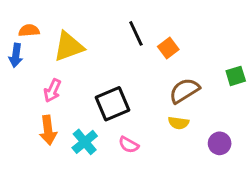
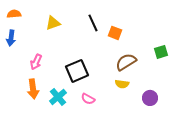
orange semicircle: (29, 30) -> (14, 14), moved
yellow triangle: (69, 47) -> (53, 23), moved, size x0.7
orange square: (168, 48) -> (115, 33), turned -32

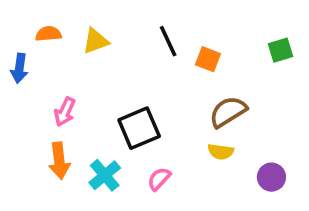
orange semicircle: (14, 14) -> (48, 34), moved
green square: (161, 52) -> (281, 50), moved
pink semicircle: (88, 99) -> (159, 179), turned 104

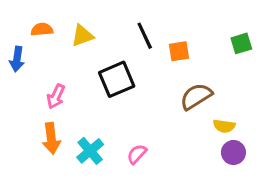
orange square: (208, 59) -> (179, 51), turned -30
black square: (139, 128) -> (117, 79), moved
yellow semicircle: (221, 152) -> (224, 126), moved

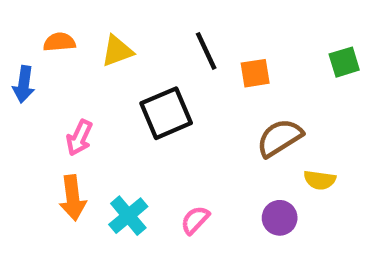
purple circle: (233, 152) -> (280, 218), moved

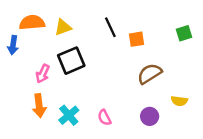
orange semicircle: (59, 42) -> (32, 23), size x1.5
black square: (166, 113) -> (71, 61), moved
yellow semicircle: (320, 180) -> (179, 101), moved
pink semicircle: (195, 220) -> (104, 118), turned -70

